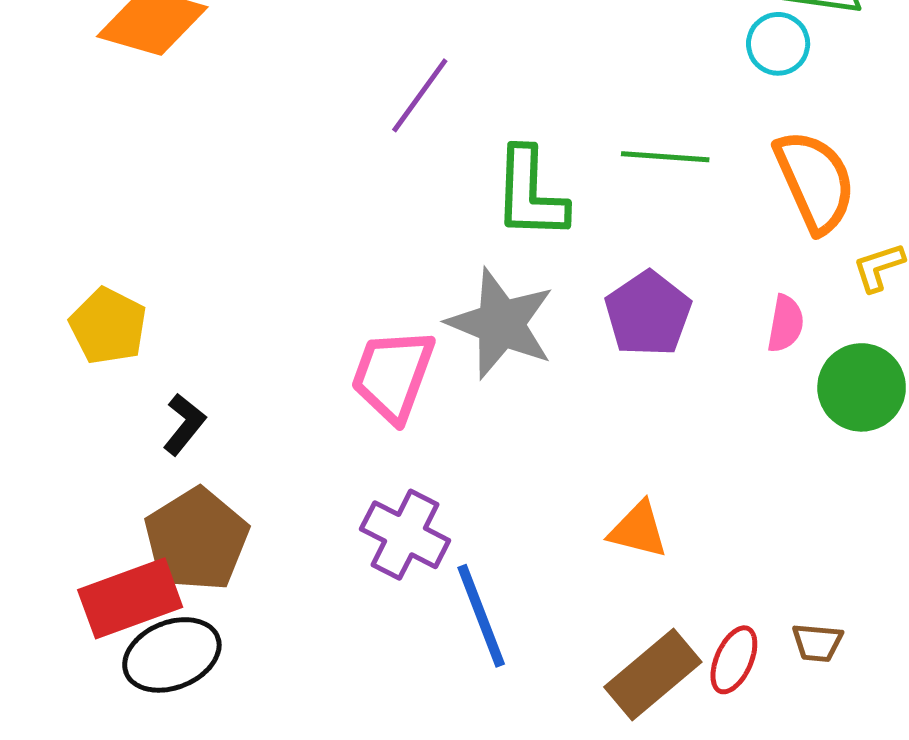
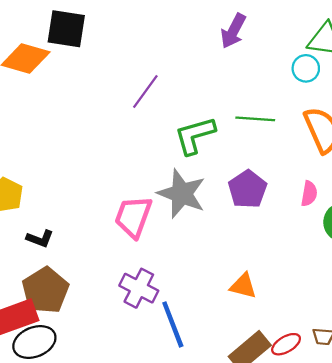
green L-shape: (530, 194) -> (195, 135), turned 72
black L-shape: (184, 424) -> (40, 239), turned 72
red ellipse: (734, 660) -> (286, 344), turned 36

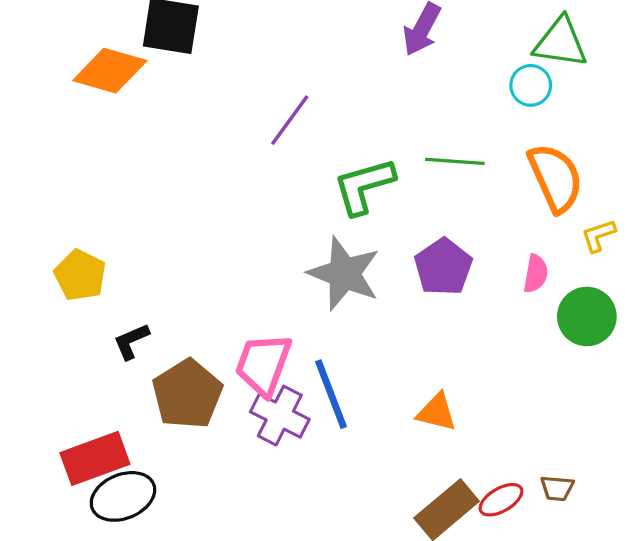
pink trapezoid: (133, 217) -> (263, 364), moved
black L-shape: (40, 239) -> (131, 341), turned 136
brown pentagon: (45, 290) -> (187, 394), moved
blue line: (173, 324) -> (331, 394), moved

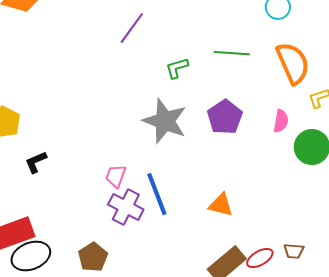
green L-shape: (364, 186) -> (177, 68), size x0.6
pink trapezoid: (263, 364) -> (116, 176), size x0.6
brown pentagon: (187, 394) -> (93, 257), moved, size x0.7

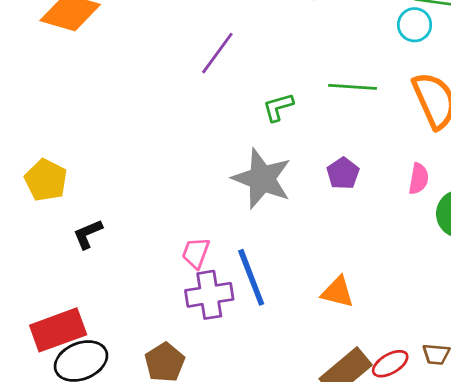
purple pentagon: (225, 117) -> (343, 173), size x0.7
purple cross: (126, 207) -> (209, 295), turned -36

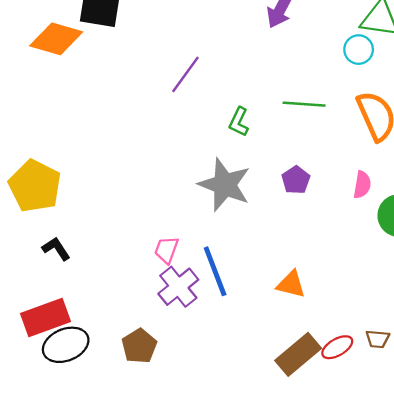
green L-shape: (278, 107) -> (239, 122), turned -48
yellow pentagon: (46, 180) -> (35, 186), size x1.4
black L-shape: (88, 234) -> (56, 249), moved, turned 80
purple cross: (209, 295) -> (178, 287), turned -30

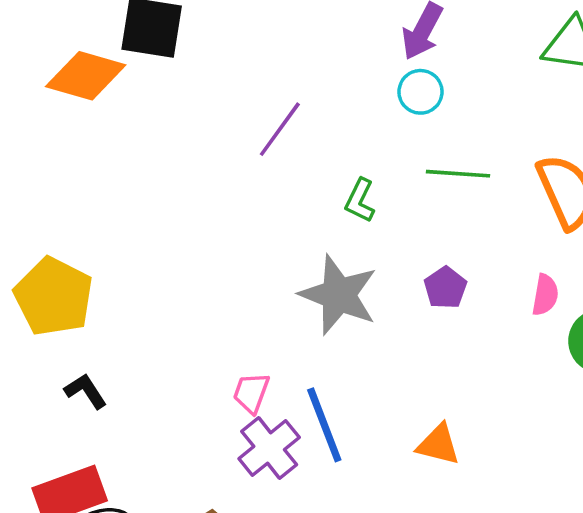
cyan circle: (359, 50) -> (420, 92), moved

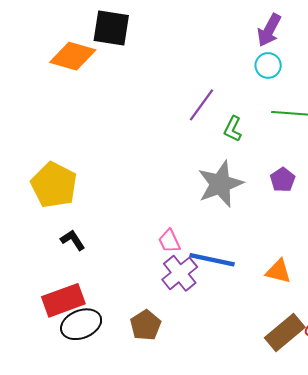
purple line: (280, 129) -> (202, 105), moved
gray star: (339, 295) -> (220, 184), turned 30
pink trapezoid: (251, 393) -> (169, 241), turned -45
blue line: (324, 425) -> (212, 260), turned -57

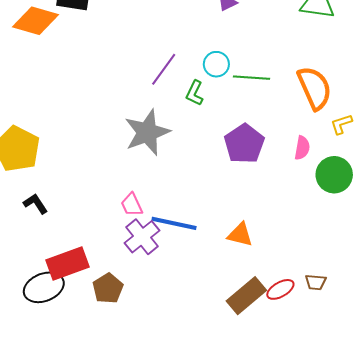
cyan circle: (268, 65) -> (216, 64), moved
purple pentagon: (283, 180) -> (244, 144), size x1.6
gray star: (220, 184) -> (147, 132), moved
red rectangle: (63, 300) -> (68, 264), moved

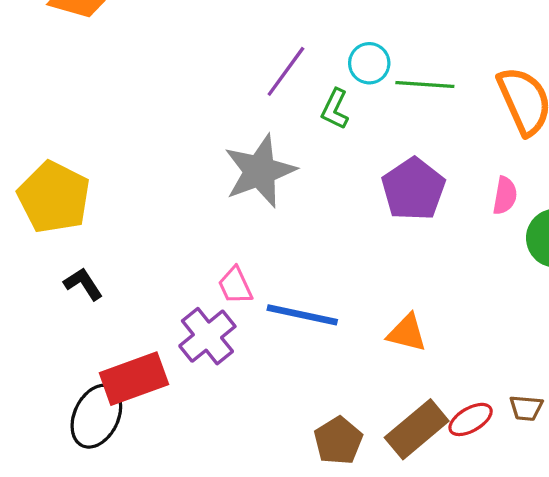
purple cross: (142, 237) -> (207, 336), moved
black ellipse: (44, 287) -> (96, 416), turned -42
brown pentagon: (108, 288) -> (338, 441), moved

